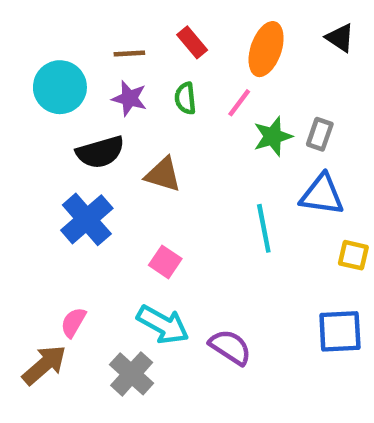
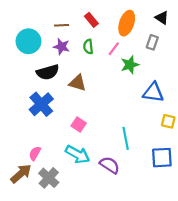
gray rectangle: (320, 134) -> (152, 42), moved
cyan line: (264, 228) -> (126, 138), moved
gray cross: (132, 374) -> (49, 178), moved

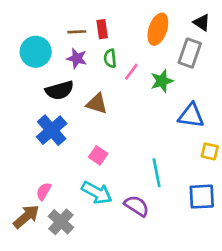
red rectangle: (91, 20) -> (102, 29), moved, turned 32
gray rectangle: (152, 42) -> (190, 53), size x1.5
pink line: (114, 49) -> (131, 72), moved

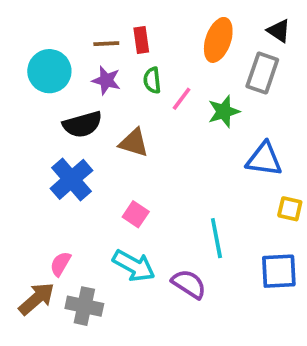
gray cross: (61, 222) -> (84, 306), turned -30

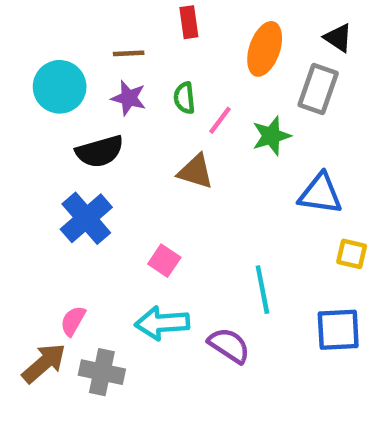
red rectangle: (141, 40) -> (189, 22), moved
brown triangle: (134, 143) -> (196, 171), moved
cyan arrow: (134, 266) -> (162, 323), turned 147

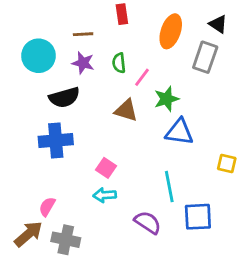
green star: (271, 136) -> (166, 99), moved
blue triangle: (320, 194) -> (179, 132), moved
blue cross: (86, 218) -> (56, 141), turned 36
cyan arrow: (162, 323) -> (105, 195), moved, size x0.7
blue square: (338, 330) -> (198, 217), moved

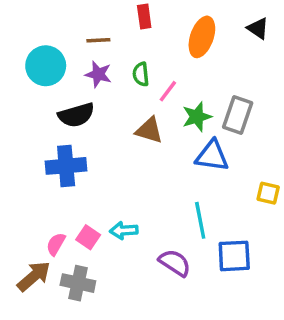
gray rectangle: (205, 57) -> (238, 115), moved
pink square: (106, 168) -> (88, 237), moved

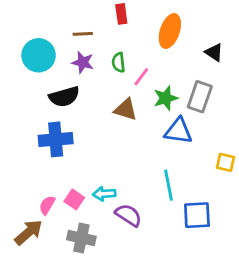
black triangle: (258, 28) -> (214, 52), moved
purple semicircle: (175, 263) -> (128, 215), moved
gray cross: (78, 283) -> (81, 238), moved

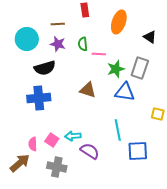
pink line: (141, 77) -> (99, 54), turned 56
brown triangle: (126, 110) -> (88, 90), moved
pink semicircle: (47, 205) -> (33, 144), turned -32

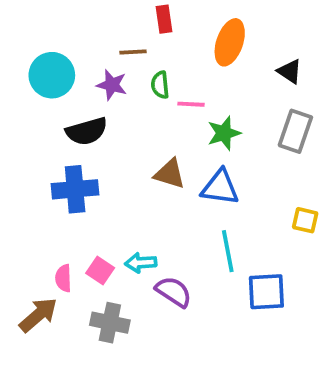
brown line: (58, 24) -> (133, 52), moved
gray rectangle: (140, 68) -> (295, 131), moved
blue triangle: (125, 92) -> (220, 187), moved

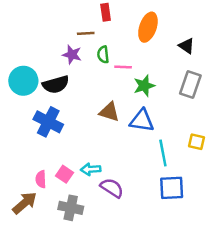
cyan circle: (52, 75) -> (23, 81), moved
blue cross: (75, 189) -> (48, 122), turned 32
cyan line: (228, 251) -> (163, 153), moved

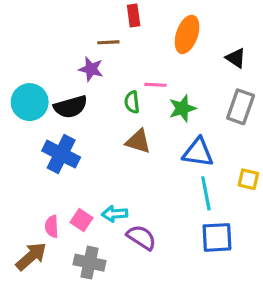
green semicircle: (103, 55) -> (132, 102), moved
blue triangle: (142, 121) -> (198, 152), moved

